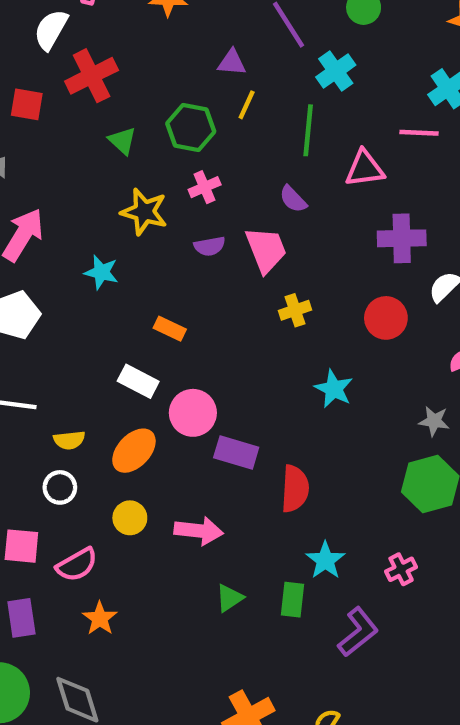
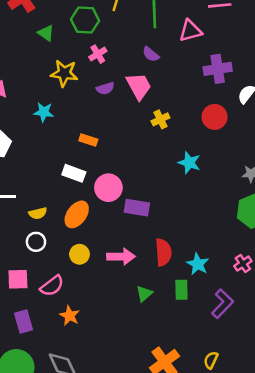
red semicircle: (295, 489) -> (163, 252), moved

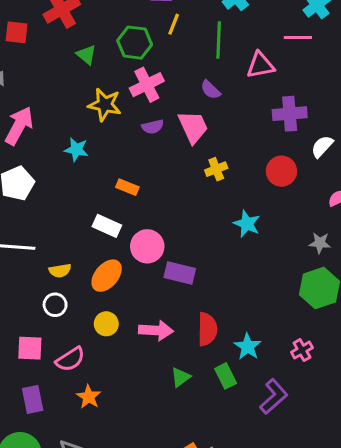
pink cross: (98, 54) -> (147, 85), size x1.5
green rectangle: (181, 290) -> (226, 376), turned -30

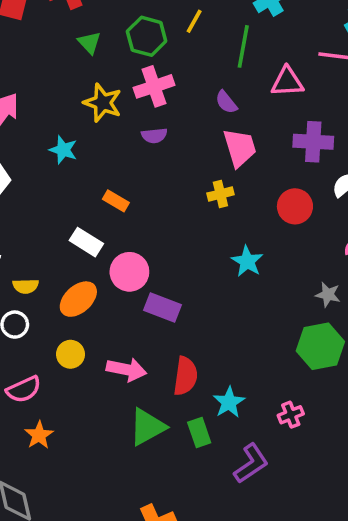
pink trapezoid: (193, 127) -> (240, 148), moved
green triangle: (181, 377) -> (147, 427), size x1.6

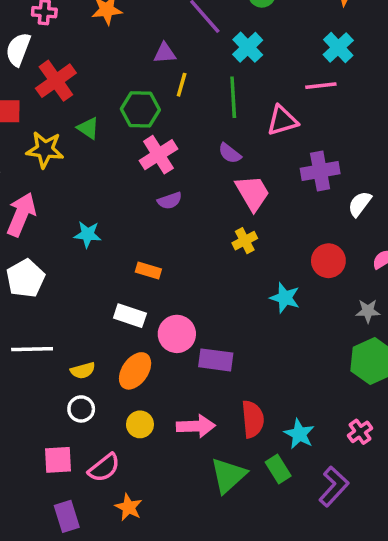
yellow star: (103, 103) -> (45, 150), moved
red circle: (295, 206) -> (328, 261), moved

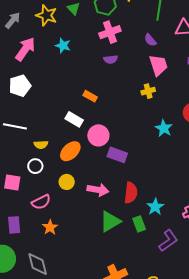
cyan star: (88, 234) -> (63, 46), moved
pink square: (58, 460) -> (12, 182), moved

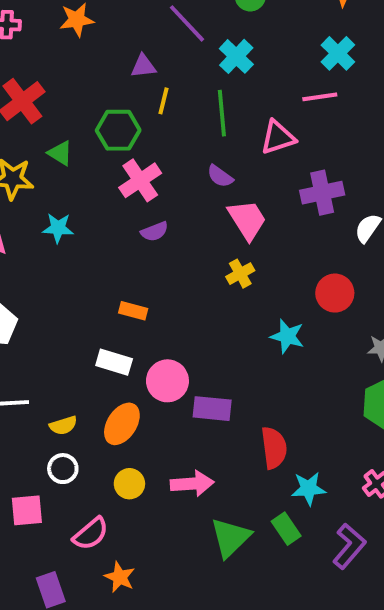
red semicircle: (131, 193) -> (274, 448), moved
cyan star: (155, 207) -> (309, 489), turned -30

